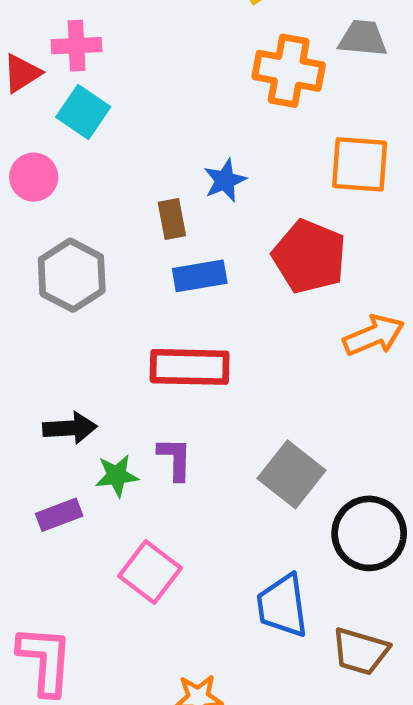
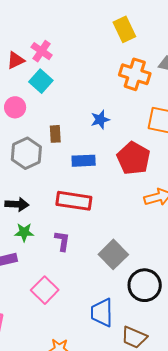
pink cross: (77, 46) -> (42, 51), turned 30
brown rectangle: (172, 219) -> (55, 134), moved
black arrow: (70, 428) -> (17, 204), moved
green star: (117, 476) -> (24, 232), moved

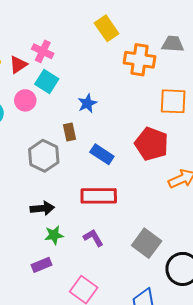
yellow rectangle: (124, 29) -> (107, 28), moved
pink circle: (15, 107) -> (25, 100), moved
blue star: (100, 120) -> (87, 103), moved
blue rectangle: (84, 161) -> (102, 154), turned 45
purple L-shape: (62, 241) -> (93, 238), turned -30

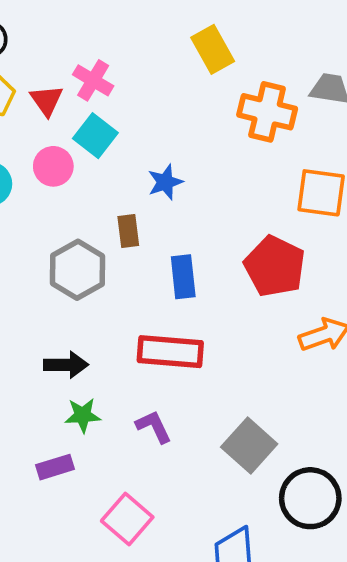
red triangle: (18, 65) -> (47, 100), turned -36
blue rectangle: (102, 154) -> (183, 277), turned 45

